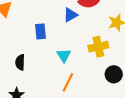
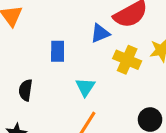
yellow cross: (98, 47) -> (127, 60), moved, turned 30

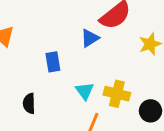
yellow cross: (127, 60) -> (117, 94), moved

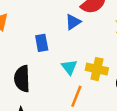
black semicircle: (29, 103) -> (22, 79), size x1.5

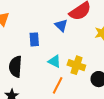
blue triangle: (73, 22) -> (61, 25), turned -48
cyan triangle: (69, 67) -> (54, 61), turned -32

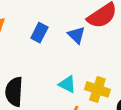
blue rectangle: (34, 39) -> (39, 33), moved, turned 32

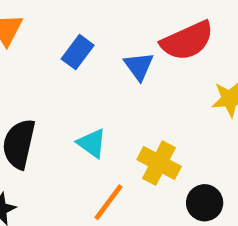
cyan triangle: (67, 84) -> (92, 143), moved

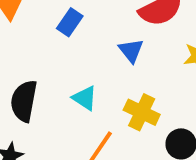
blue triangle: (139, 66) -> (131, 51), moved

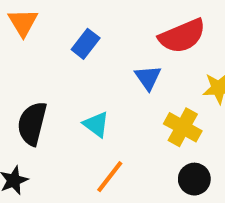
yellow cross: (142, 112) -> (183, 127), moved

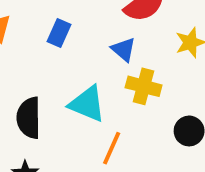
cyan triangle: (96, 124) -> (87, 104), size x1.5
yellow cross: (183, 127) -> (144, 86), moved

